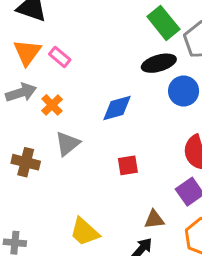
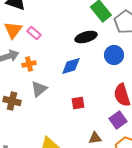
black ellipse: (159, 63) -> (86, 37), moved
orange cross: (52, 105) -> (29, 64), turned 32

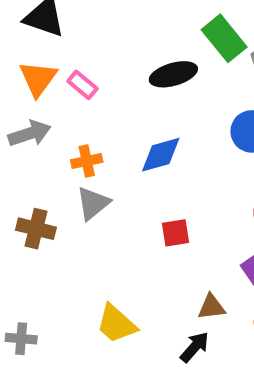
black ellipse: (86, 37) -> (173, 74), moved
orange cross: (29, 64) -> (87, 161), moved

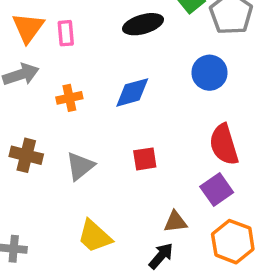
pink rectangle: (82, 85) -> (66, 33), turned 45
gray triangle: (93, 203) -> (80, 166), moved

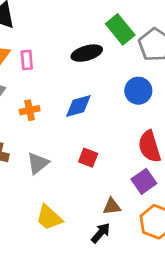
red square: (145, 159) -> (88, 158), turned 30

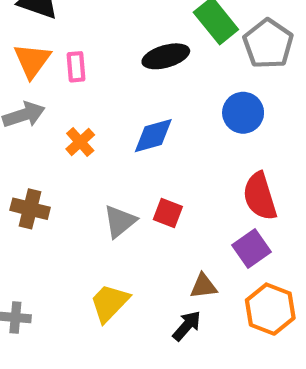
orange cross: (30, 110) -> (80, 142), turned -30
gray triangle: (38, 163) -> (120, 221), moved
yellow trapezoid: (49, 218) -> (109, 303), turned 92

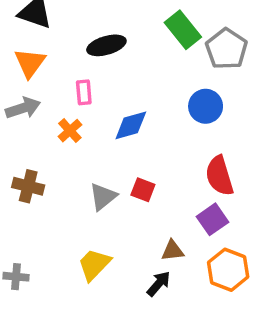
black ellipse: (166, 56) -> (106, 45), moved
pink rectangle: (76, 67) -> (84, 92), moved

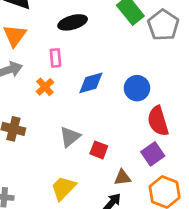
blue circle: (206, 106) -> (137, 88), moved
red square: (143, 190) -> (99, 150), moved

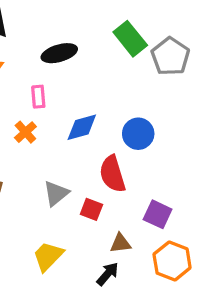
red semicircle: (158, 121) -> (112, 174), moved
purple square: (153, 154) -> (158, 214), turned -30

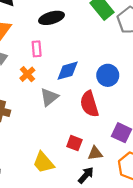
gray triangle: (56, 193) -> (49, 97), moved
red square: (91, 209) -> (74, 143), moved
yellow trapezoid: (48, 256) -> (43, 163), turned -85

